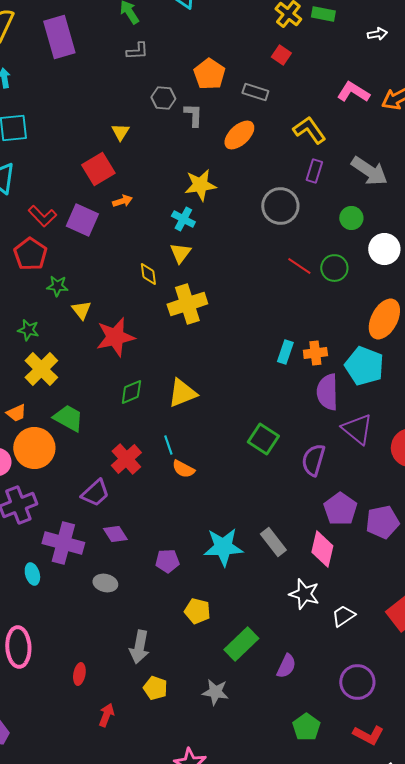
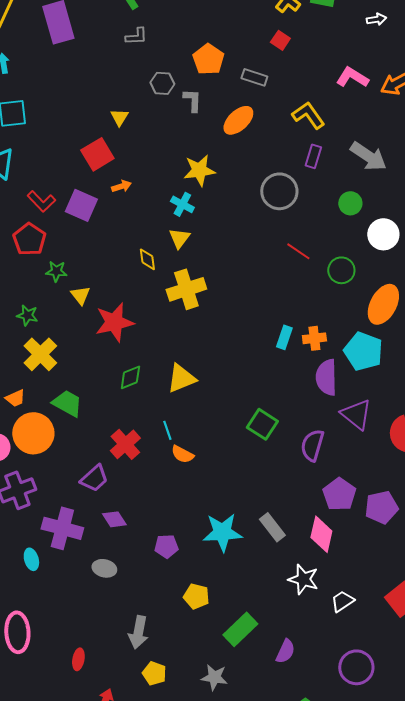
green circle: (334, 268) -> (341, 270), moved

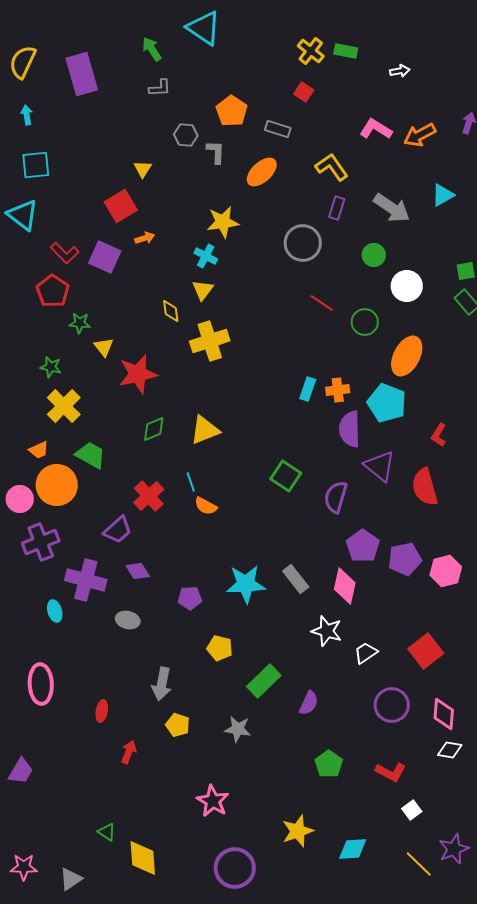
purple circle: (356, 667) -> (392, 705), moved

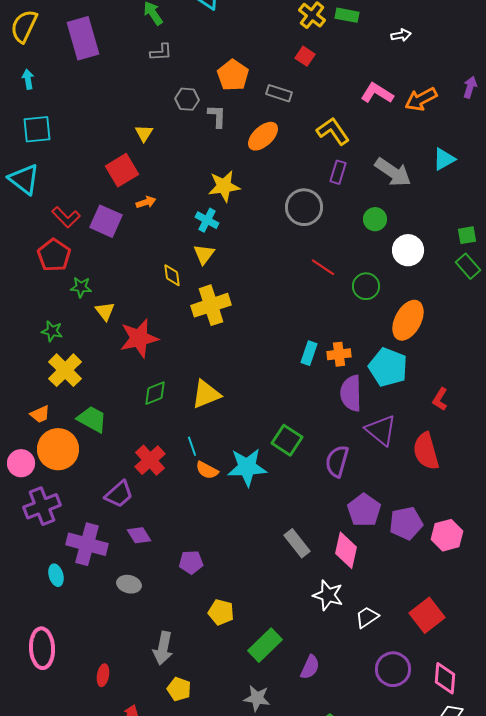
cyan star: (246, 584) -> (247, 467), moved
gray star: (238, 729) -> (257, 698), moved

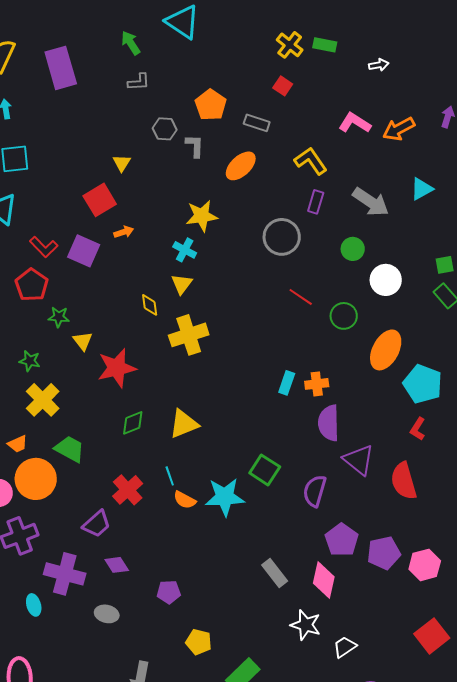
cyan pentagon: (388, 367) -> (423, 384), moved
red square: (427, 615) -> (432, 636), moved

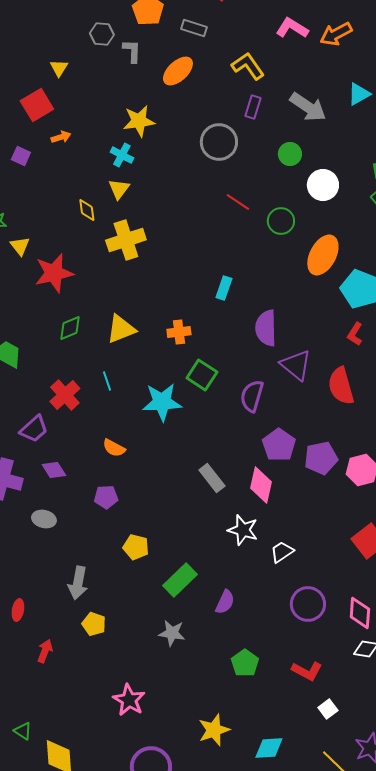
purple square: (84, 251) -> (21, 156), size x0.6
orange cross: (317, 384) -> (179, 332), moved
orange semicircle: (185, 500) -> (114, 448), moved

